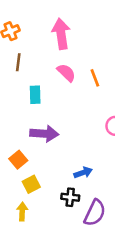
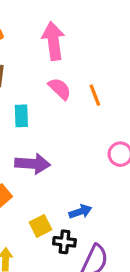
yellow square: (31, 184) -> (41, 226), moved

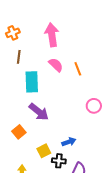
cyan rectangle: (21, 116) -> (32, 82), size x1.5
purple arrow: (33, 164) -> (39, 112), turned 35

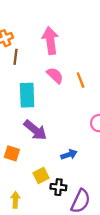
brown line: (19, 57) -> (15, 57), moved
orange square: (19, 132) -> (12, 153), turned -32
blue arrow: (69, 142) -> (69, 155), moved

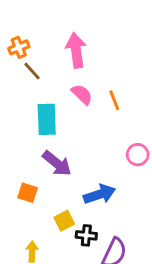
brown line: (15, 57) -> (32, 71), turned -49
blue arrow: (69, 155) -> (100, 194), size x1.5

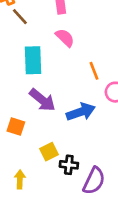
orange line: (114, 100) -> (94, 71), moved
blue arrow: (100, 194) -> (81, 112), moved

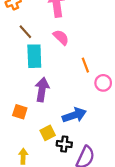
brown line: (20, 17) -> (25, 32), moved
purple arrow: (42, 100) -> (42, 90), turned -120
blue arrow: (81, 112) -> (74, 115), moved

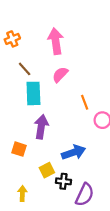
pink semicircle: (61, 37) -> (60, 75), turned -90

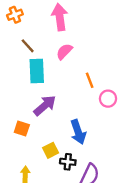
purple arrow: (41, 127) -> (45, 106), turned 40
blue arrow: (73, 152) -> (78, 132), turned 90

